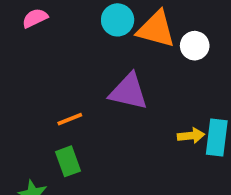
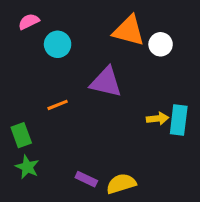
cyan circle: (118, 20) -> (58, 44), moved
green rectangle: (68, 161) -> (21, 135), moved

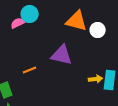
pink semicircle: (29, 22) -> (18, 23), moved
cyan circle: (58, 44) -> (30, 14), moved

